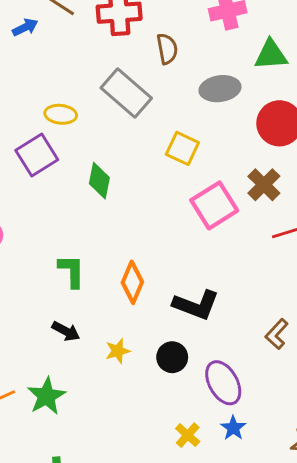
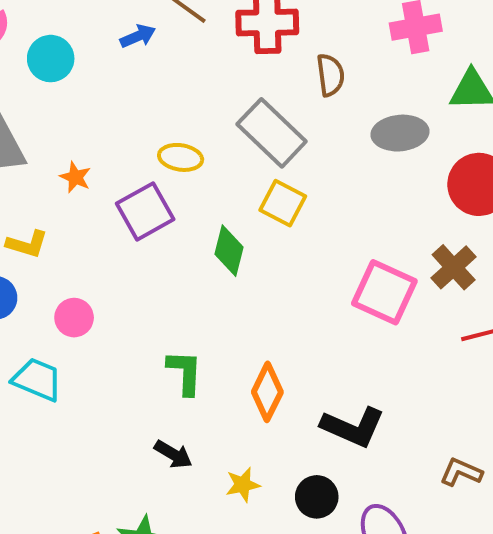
yellow square: (182, 148) -> (283, 203), moved
pink square: (214, 205) -> (384, 292), turned -36
brown L-shape: (277, 334) -> (461, 472), turned 68

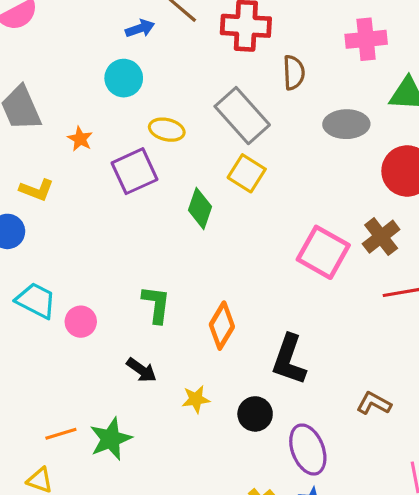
cyan circle: (51, 59) -> (124, 78), moved
pink circle: (74, 318) -> (81, 322), moved
black L-shape: (353, 427) -> (289, 360), turned 81

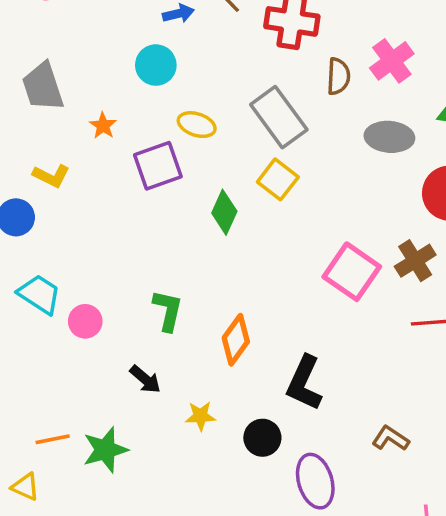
pink cross: (366, 39) -> (392, 61), moved, turned -36

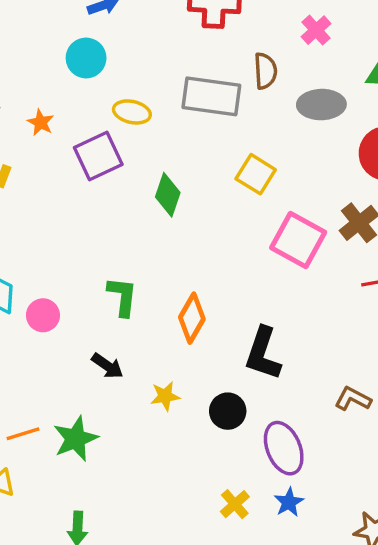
pink cross: (392, 61) -> (316, 30), size x0.7
brown semicircle: (338, 76) -> (265, 71), moved
gray rectangle: (279, 117) -> (211, 96), turned -40
yellow square: (278, 179) -> (256, 174), moved

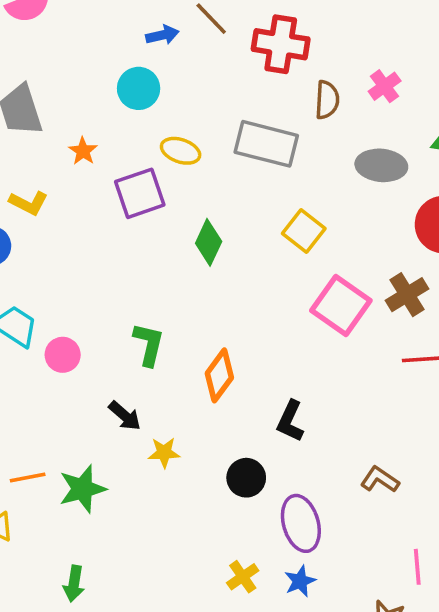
brown semicircle: (265, 71) -> (327, 100), moved
black L-shape: (263, 353) -> (290, 421), size x0.7
yellow star: (165, 396) -> (164, 453), moved

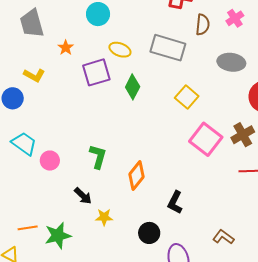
green diamond: (209, 242) -> (133, 87), moved

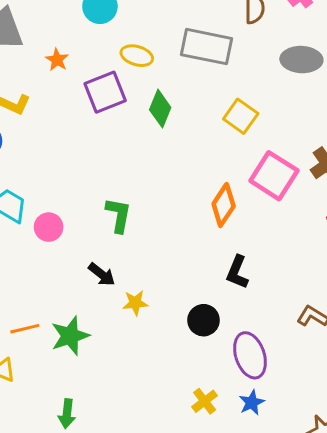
orange diamond: (137, 175) -> (224, 205), moved

